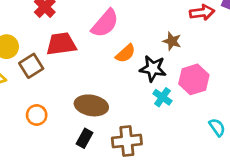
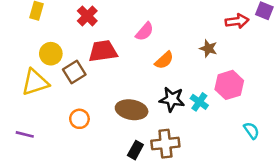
pink semicircle: (105, 23) -> (145, 32), size x0.7
black star: (153, 69) -> (172, 99), moved
black rectangle: (84, 138) -> (135, 150), moved

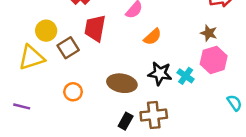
brown star: (208, 48) -> (209, 33), moved
red trapezoid: (103, 51) -> (95, 28), turned -72

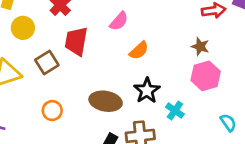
yellow circle: (46, 31) -> (23, 28), moved
black star: (160, 73) -> (147, 91), turned 30
cyan cross: (186, 76) -> (175, 111), moved

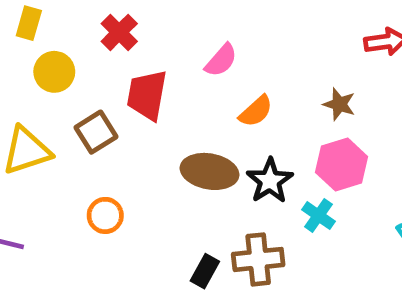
brown star: (200, 47) -> (339, 104), moved
pink hexagon: (206, 76) -> (342, 164), moved
brown ellipse: (106, 101) -> (210, 171), moved

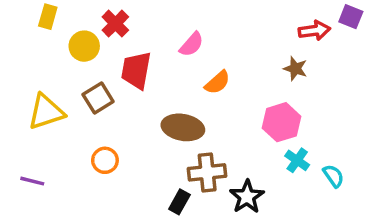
yellow circle: (54, 72) -> (84, 46), moved
brown star: (339, 104) -> (295, 69), moved
black star: (270, 181) -> (247, 197), moved
cyan cross: (318, 215) -> (297, 160), moved
brown cross: (258, 259) -> (207, 172), moved

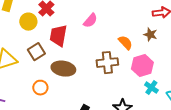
orange semicircle: (217, 82) -> (125, 43), moved, turned -91
brown ellipse: (183, 127) -> (63, 69), moved
brown cross: (207, 172) -> (107, 63), moved

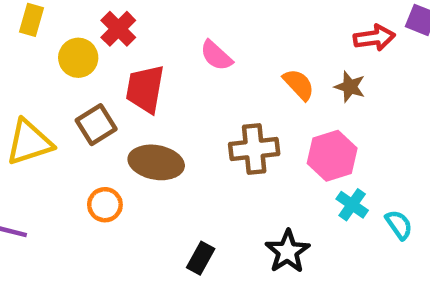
pink semicircle: (90, 21) -> (216, 56), turned 91
orange semicircle: (125, 43) -> (299, 84), moved

